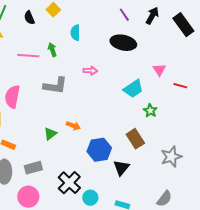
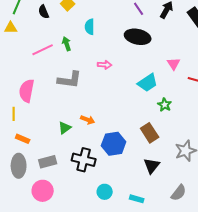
pink line: (28, 56) -> (43, 50), turned -30
black triangle: (121, 168) -> (152, 166), moved
black cross: (69, 183) -> (84, 160), moved, turned -30

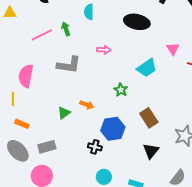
green star: (165, 105) -> (121, 90), moved
black cross: (84, 160) -> (95, 147), moved, size x0.6
gray ellipse: (19, 166) -> (18, 151), turned -45

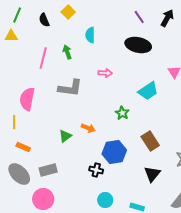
pink line: (42, 35) -> (43, 58), turned -50

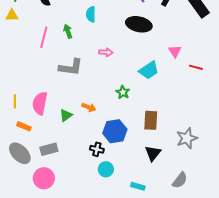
pink semicircle: (27, 99) -> (40, 103), moved
brown rectangle: (150, 141) -> (151, 120), turned 36
cyan circle: (105, 200) -> (106, 169), moved

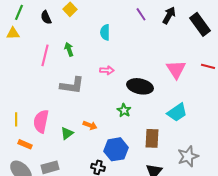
cyan semicircle: (91, 14) -> (105, 32), moved
black ellipse: (139, 24) -> (140, 86), moved
pink triangle: (175, 51) -> (176, 69), size x1.5
red line: (196, 67) -> (208, 66), moved
cyan trapezoid: (149, 70) -> (177, 112), moved

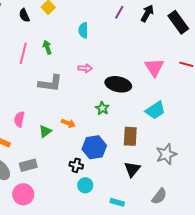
purple line: (141, 14) -> (119, 12), turned 64
pink semicircle: (41, 121) -> (19, 119), size x0.7

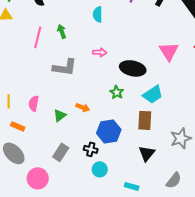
cyan trapezoid: (155, 110) -> (153, 94), moved
gray rectangle: (28, 165) -> (61, 152), moved, turned -42

